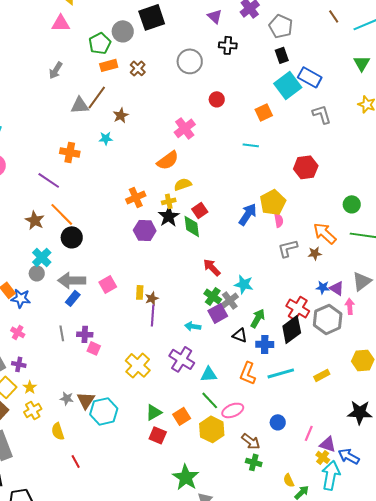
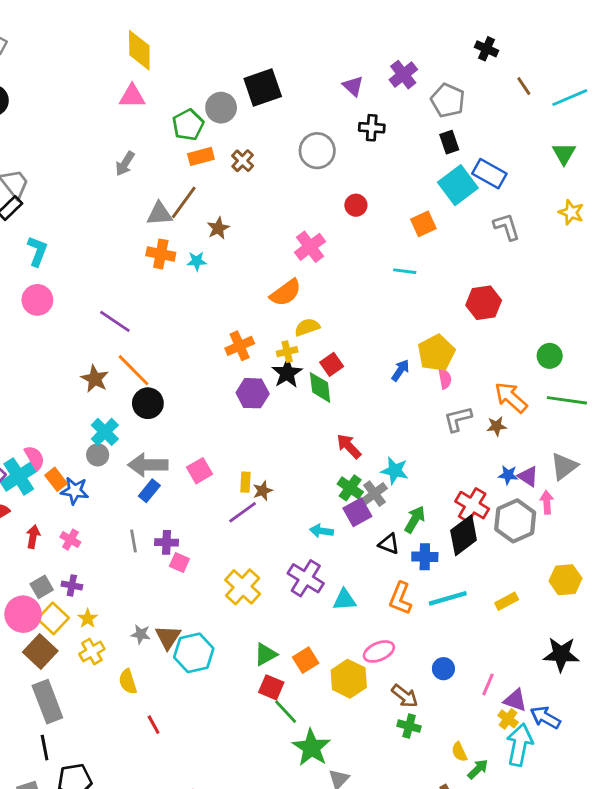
orange cross: (70, 152) -> (161, 254), moved
blue arrow: (248, 214) -> (400, 370), size x0.7
purple line: (153, 315) -> (243, 512), moved, turned 50
green line: (210, 400) -> (286, 712), moved

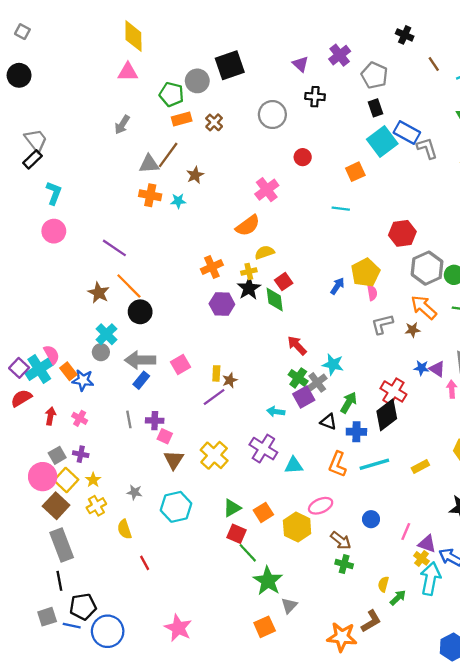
green pentagon: (188, 125) -> (172, 94), turned -30
gray L-shape: (507, 227) -> (427, 148), moved
gray hexagon: (515, 521) -> (427, 268), moved
brown triangle: (168, 637) -> (174, 460), moved
yellow semicircle: (459, 752) -> (383, 584), turned 40

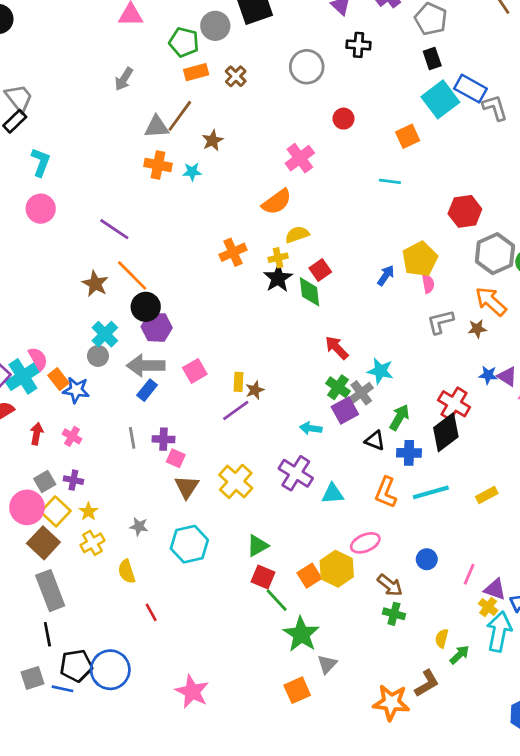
purple hexagon: (222, 304) -> (157, 327), moved
orange square: (263, 512) -> (309, 576), moved
blue circle: (108, 631) -> (110, 670), moved

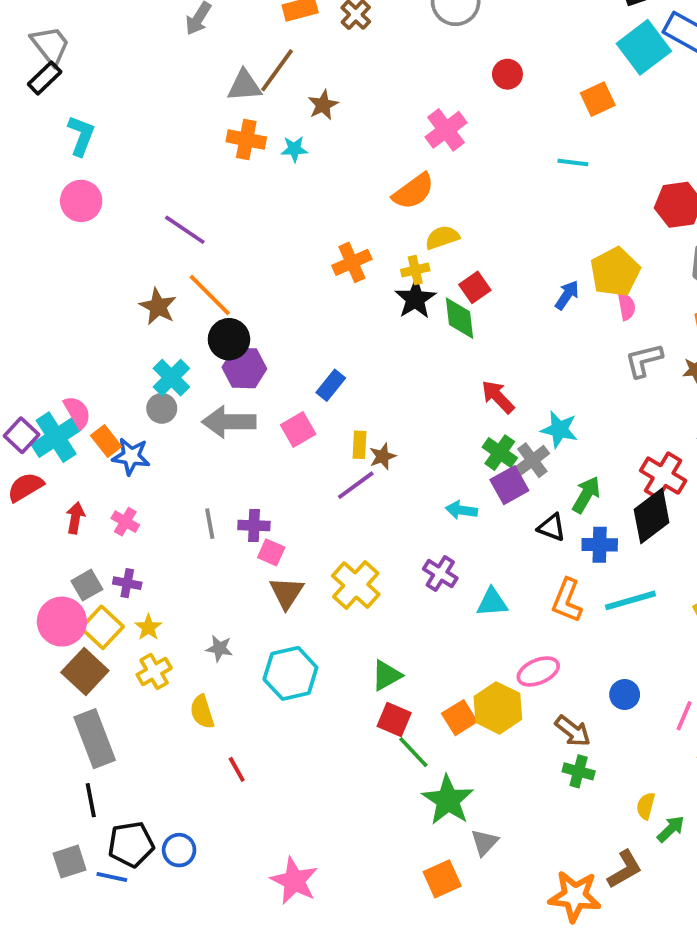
blue rectangle: (147, 390) -> (331, 385), moved
purple cross: (296, 473) -> (440, 574), size x0.7
blue circle: (110, 670) -> (179, 850), size x0.6

